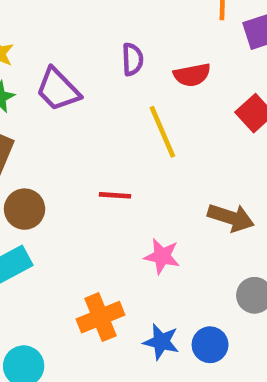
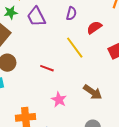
red semicircle: (192, 75) -> (94, 27), turned 140
yellow line: (162, 132) -> (75, 48), turned -30

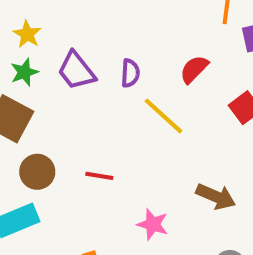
purple semicircle: (71, 13) -> (130, 73), moved
red line: (47, 68) -> (99, 176), moved

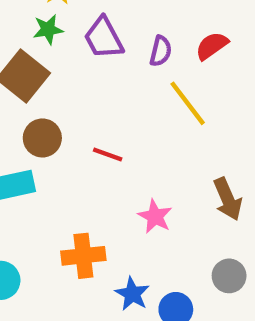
red semicircle: (194, 69) -> (212, 46), moved
brown arrow: (216, 196) -> (228, 199), turned 33

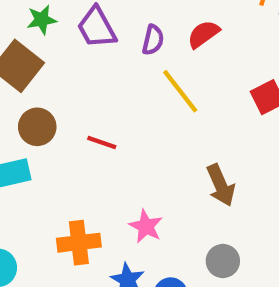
pink star: (155, 216) -> (146, 226), moved

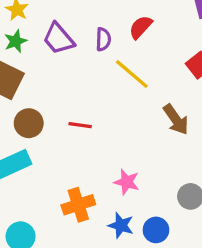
brown arrow: (221, 185) -> (176, 119), moved

